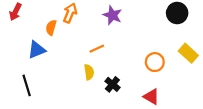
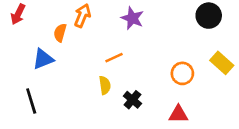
red triangle: (151, 97) -> (178, 114), turned -30

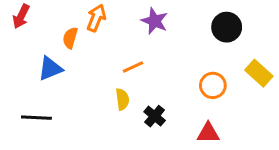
black circle: (209, 16) -> (227, 27), moved
black line: (31, 101) -> (36, 118), turned -70

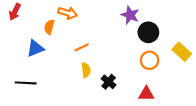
orange arrow: (96, 18) -> (68, 13), turned 84
purple star: (155, 21) -> (130, 15), moved
black circle: (227, 27) -> (148, 32), moved
orange line: (133, 67) -> (82, 47), moved

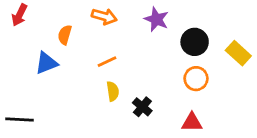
orange arrow: (68, 13) -> (104, 16), moved
purple star: (130, 15) -> (156, 19), moved
yellow rectangle: (182, 52) -> (238, 53), moved
black line: (26, 83) -> (20, 120), moved

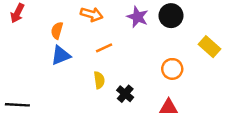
black circle: (195, 42) -> (171, 16), moved
orange line: (107, 62) -> (104, 48), moved
blue triangle: (46, 63) -> (61, 55), moved

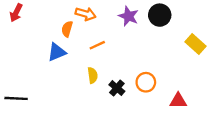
orange semicircle: (57, 30) -> (67, 29), moved
orange circle: (172, 69) -> (146, 82), moved
red triangle: (169, 107) -> (178, 101), moved

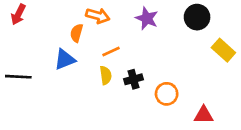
black circle: (160, 15) -> (197, 17), moved
yellow semicircle: (93, 75) -> (106, 75), moved
black cross: (117, 88) -> (133, 79), moved, turned 35
black line: (16, 98) -> (18, 77), moved

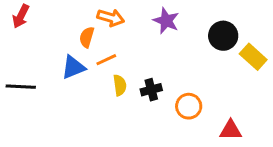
black circle: (197, 17) -> (223, 36), moved
orange line: (111, 51) -> (106, 60), moved

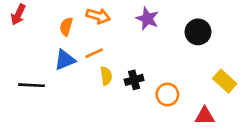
orange semicircle: (87, 37) -> (66, 27), moved
yellow rectangle: (253, 57) -> (225, 81), moved
black line: (21, 87) -> (31, 85), moved

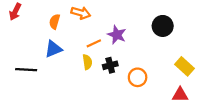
purple star: (147, 19) -> (117, 35), moved
orange line: (94, 53) -> (94, 43), moved
red triangle: (205, 116) -> (180, 95), moved

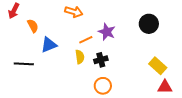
orange semicircle: (55, 22) -> (33, 26), moved, turned 136
yellow rectangle: (184, 66) -> (158, 66), moved
orange circle: (138, 77) -> (103, 86), moved

